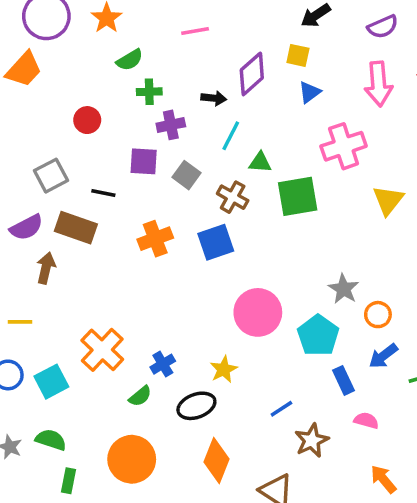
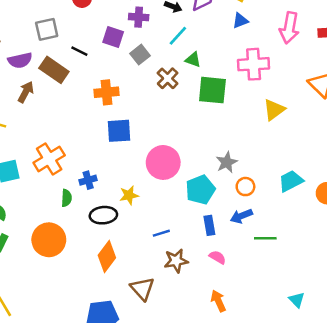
blue square: (216, 242) -> (119, 131), moved
green semicircle: (140, 396) -> (66, 198), turned -63

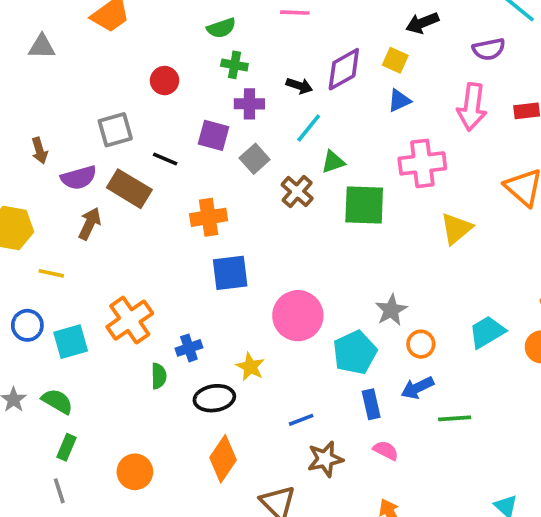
green triangle: (193, 60) -> (333, 162), turned -35
yellow star: (129, 195) -> (250, 367), turned -30
orange circle: (49, 240) -> (135, 472), moved, size x0.7

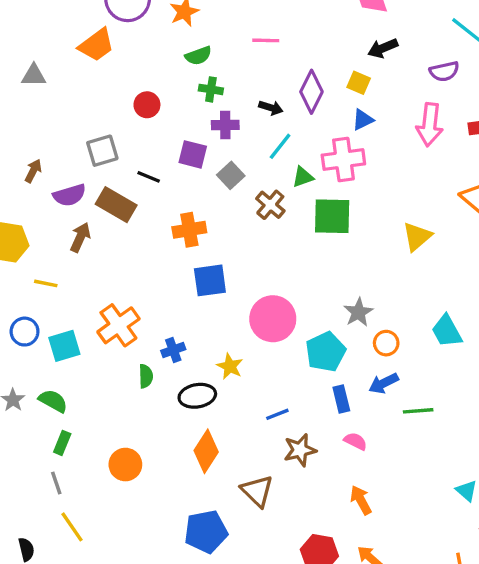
purple diamond: (344, 69) -> (311, 92), turned -33
brown arrow: (40, 151) -> (33, 171), turned -135
pink cross: (422, 163) -> (343, 160), moved
cyan trapezoid: (487, 332) -> (447, 331), turned -87

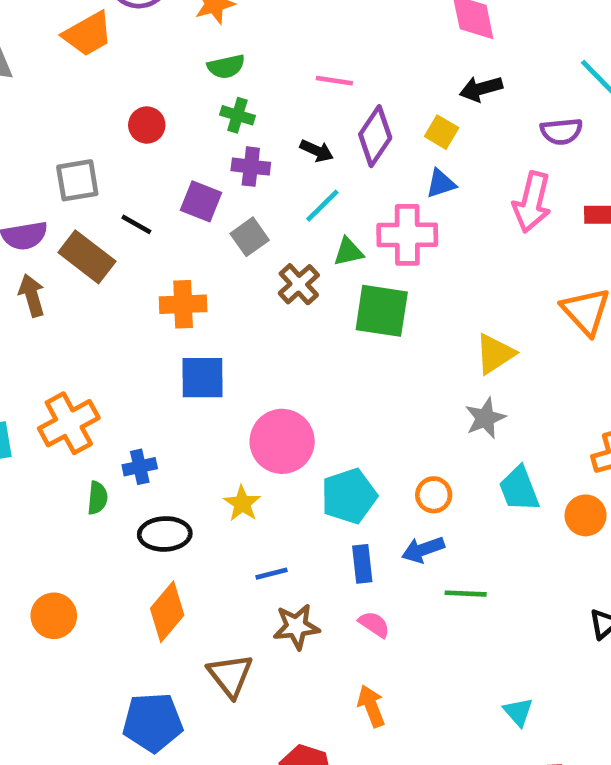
pink line: (266, 40) -> (334, 81), moved
brown arrow: (80, 237) -> (32, 295), turned -48
gray star: (358, 312) -> (485, 418), moved
yellow star: (230, 366) -> (242, 503), moved

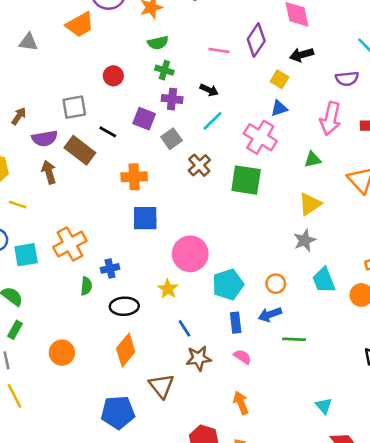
purple diamond: (375, 136) -> (256, 40), moved
pink cross: (407, 235) -> (260, 137), turned 32
green triangle: (348, 252) -> (313, 159), moved
blue line: (271, 574) -> (184, 328), turned 72

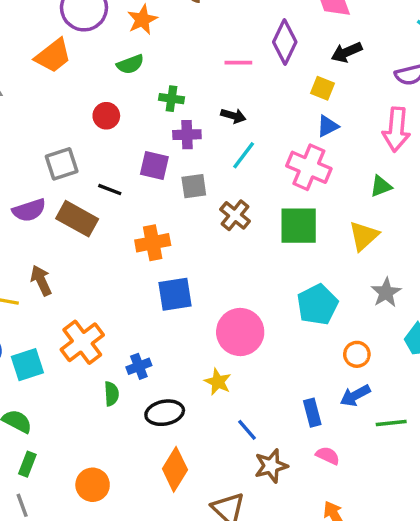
green semicircle: (158, 43) -> (130, 64), moved
gray square: (171, 139) -> (194, 186), turned 36
brown arrow: (49, 172) -> (41, 281), moved
yellow triangle: (310, 204) -> (364, 236), moved
cyan pentagon: (228, 285) -> (317, 305), moved

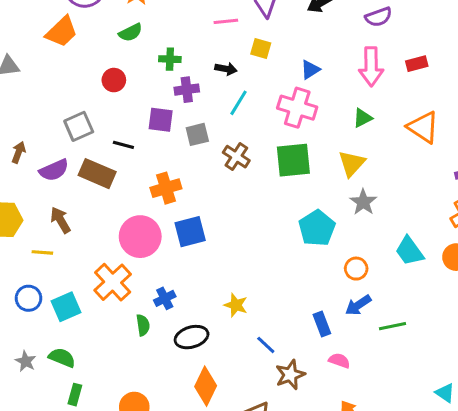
yellow square: (323, 88) -> (261, 49), moved
brown arrow: (41, 281) -> (60, 220), moved
gray star: (386, 293) -> (363, 202), moved
pink circle: (240, 332) -> (140, 237), moved

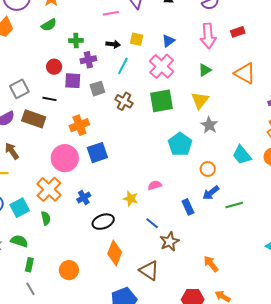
yellow square: (261, 49) -> (137, 39), moved
red circle: (114, 80) -> (54, 67), moved
pink cross: (297, 108) -> (162, 66), turned 30
green semicircle: (143, 325) -> (46, 218), moved
pink semicircle: (339, 361) -> (155, 185), moved, turned -32

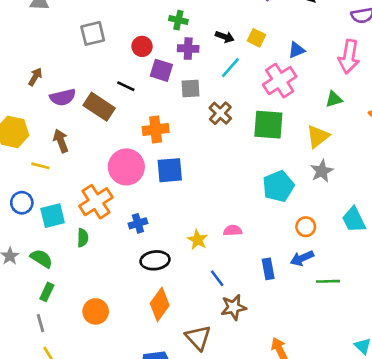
gray square: (19, 89) -> (93, 33), moved

